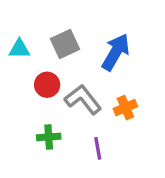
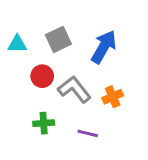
purple line: (98, 148) -> (88, 133), turned -66

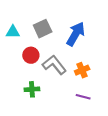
purple line: (88, 133) -> (83, 97), moved

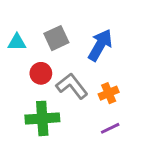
green cross: (32, 89) -> (42, 118), size x1.6
purple line: (83, 97) -> (110, 128), turned -40

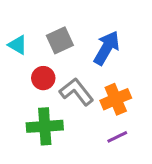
cyan triangle: (17, 42) -> (18, 45), turned 30
orange cross: (109, 93) -> (116, 99), size x1.4

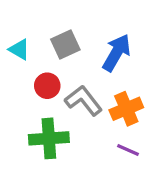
purple line: (117, 137) -> (128, 150), turned 50

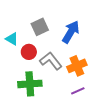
cyan triangle: (19, 49) -> (12, 39), moved
purple line: (128, 150) -> (78, 91), turned -48

